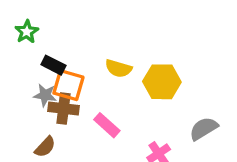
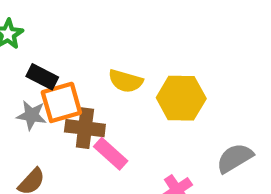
orange square: (68, 85) -> (61, 102), turned -32
brown cross: (63, 108) -> (85, 128), moved

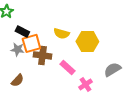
pink rectangle: (111, 154) -> (67, 67), moved

